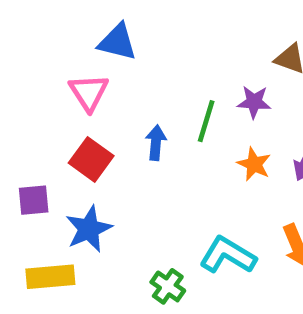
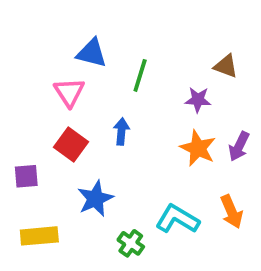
green line: (206, 121) -> (140, 75), moved
orange star: (254, 164) -> (198, 148), size x1.4
blue star: (89, 229) -> (95, 199), moved

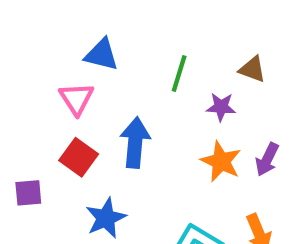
green line: (140, 75) -> (179, 73), moved
blue arrow: (121, 131) -> (135, 143), size x1.6

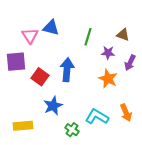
pink triangle: (76, 99) -> (30, 36), moved
purple arrow: (267, 159) -> (130, 63), moved
purple square: (28, 193) -> (16, 62), moved, size x1.5

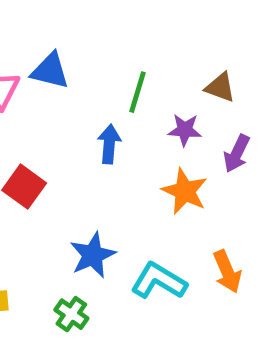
blue arrow: (67, 70) -> (109, 144), moved, size x0.7
blue star: (53, 106) -> (93, 255), moved
green cross: (72, 130) -> (71, 314), moved

